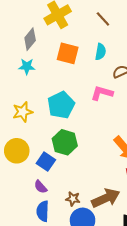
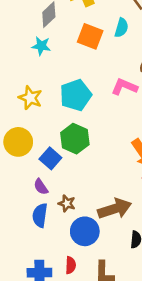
cyan semicircle: (100, 52) -> (122, 28), moved
yellow star: (23, 112) -> (30, 98), turned 30
brown star: (73, 199) -> (67, 203), moved

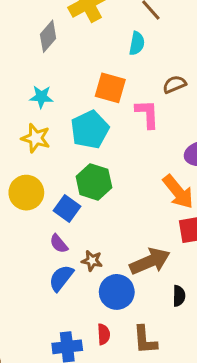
orange square: (90, 36) -> (110, 88), moved
cyan star: (41, 46) -> (41, 97), moved
pink L-shape: (124, 87) -> (147, 114), turned 70
blue semicircle: (40, 215) -> (61, 278), turned 35

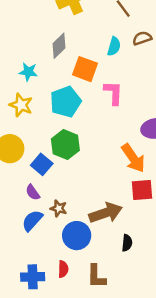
gray diamond: (48, 36) -> (59, 46), moved
cyan semicircle: (137, 43) -> (114, 46), moved
brown semicircle: (174, 84) -> (142, 38), moved

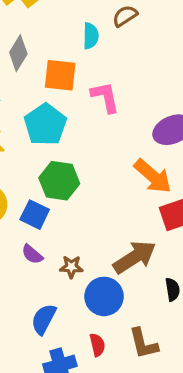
blue semicircle: (32, 220) -> (44, 319), moved

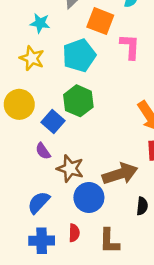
brown star: (71, 267) -> (70, 168), size x1.5

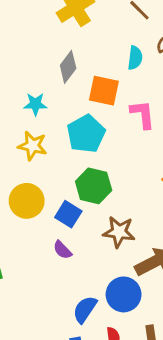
brown star: (70, 168) -> (119, 232), moved
blue semicircle: (39, 202) -> (85, 309), moved

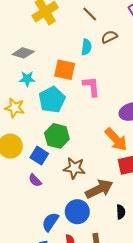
gray diamond: (68, 67) -> (23, 53), moved, turned 70
cyan star: (35, 104) -> (27, 79), moved

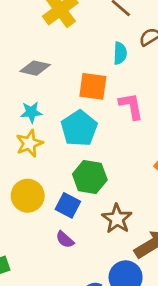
cyan star: (27, 79) -> (31, 112), moved
yellow star: (15, 108) -> (29, 143), turned -30
brown star: (74, 168) -> (117, 219), turned 30

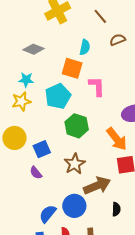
cyan semicircle: (120, 53) -> (85, 47), moved
green hexagon: (90, 177) -> (77, 126), moved
blue square: (68, 205) -> (42, 149), turned 30

